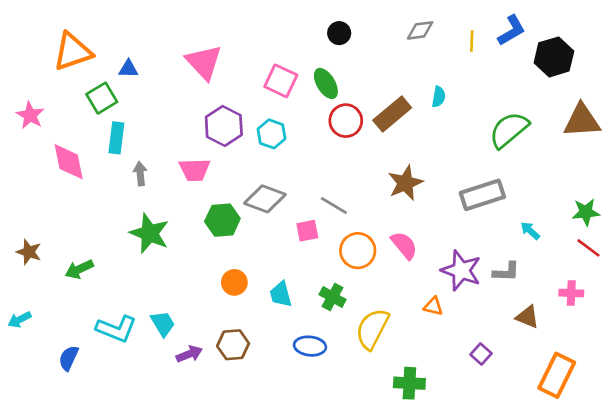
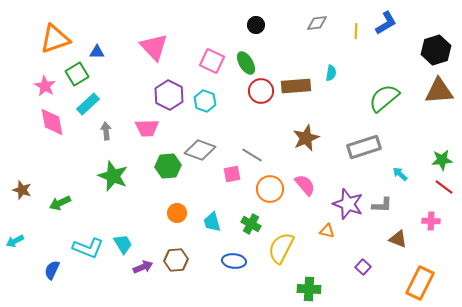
black hexagon: (554, 57) -> (436, 50), moved
brown rectangle: (392, 114) -> (296, 86), turned 36
pink star: (30, 115) -> (45, 86), moved
cyan rectangle: (116, 138) -> (88, 104), turned 40

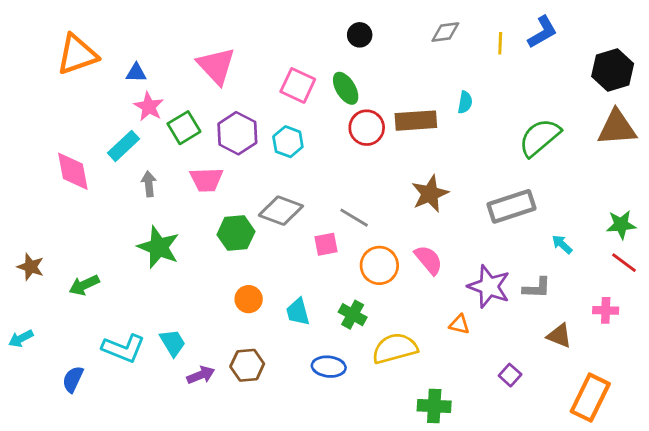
green square: (77, 74) -> (184, 128), moved
pink star: (45, 86) -> (149, 107), moved
yellow semicircle: (281, 248) -> (395, 348), turned 48

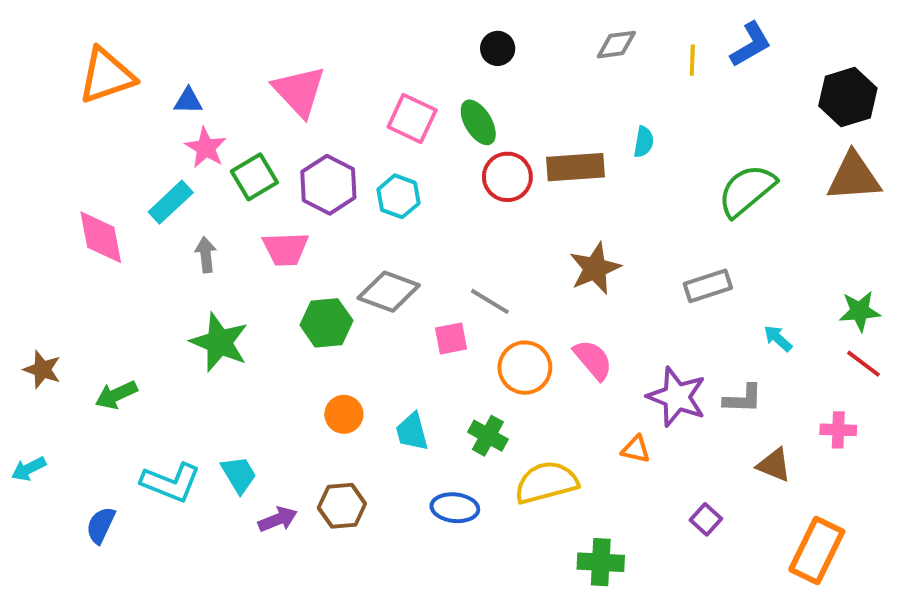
gray rectangle: (511, 206) -> (708, 286), size x0.7

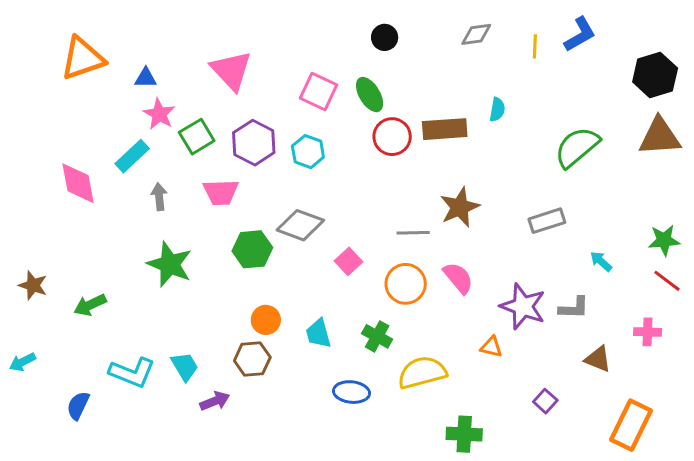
gray line: (490, 301) -> (413, 233), moved, turned -32
pink square: (451, 338) -> (349, 261), turned -32
brown hexagon: (342, 506) -> (252, 359), moved

